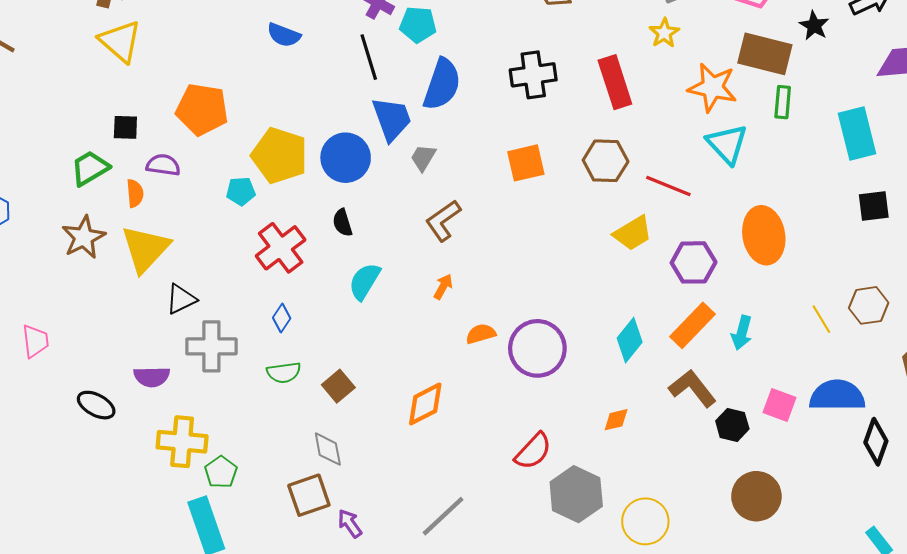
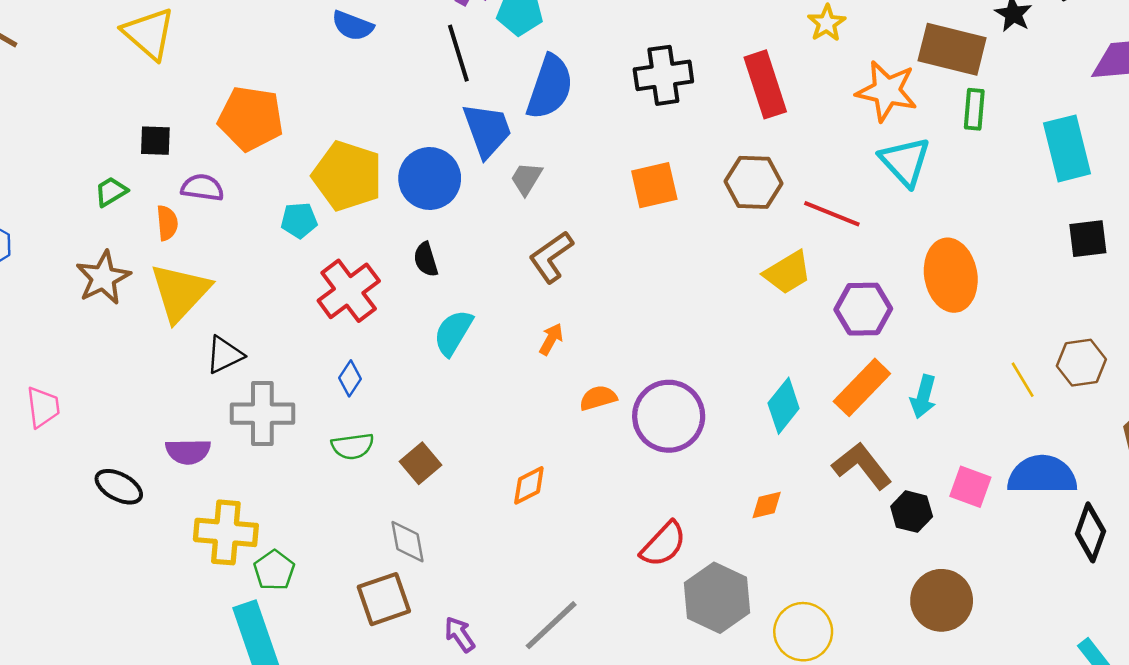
green trapezoid: (90, 168) -> (111, 192), size x0.7
orange diamond: (425, 404) -> (529, 485), size x0.7
purple arrow: (350, 523) -> (460, 634), moved

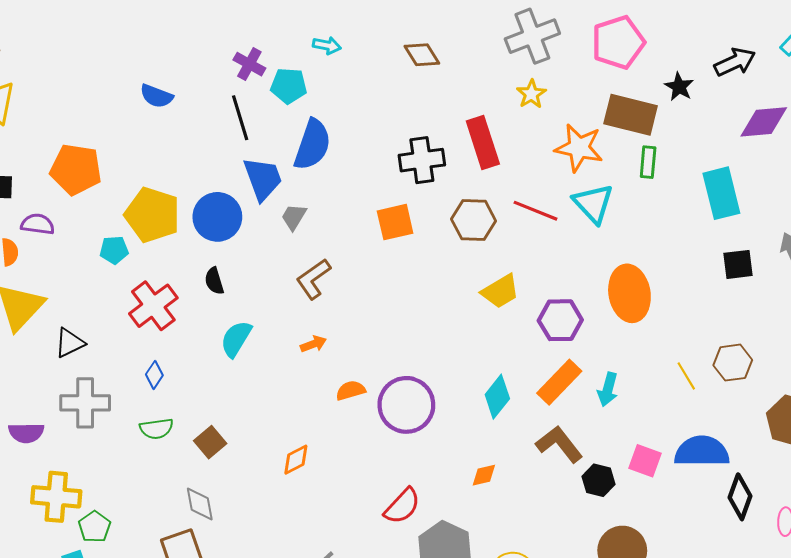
black cross: (663, 75) -> (422, 160), moved
red line: (832, 214) -> (535, 211), moved
orange arrow: (551, 339) -> (313, 344), turned 40
black triangle: (225, 355) -> (70, 343), moved

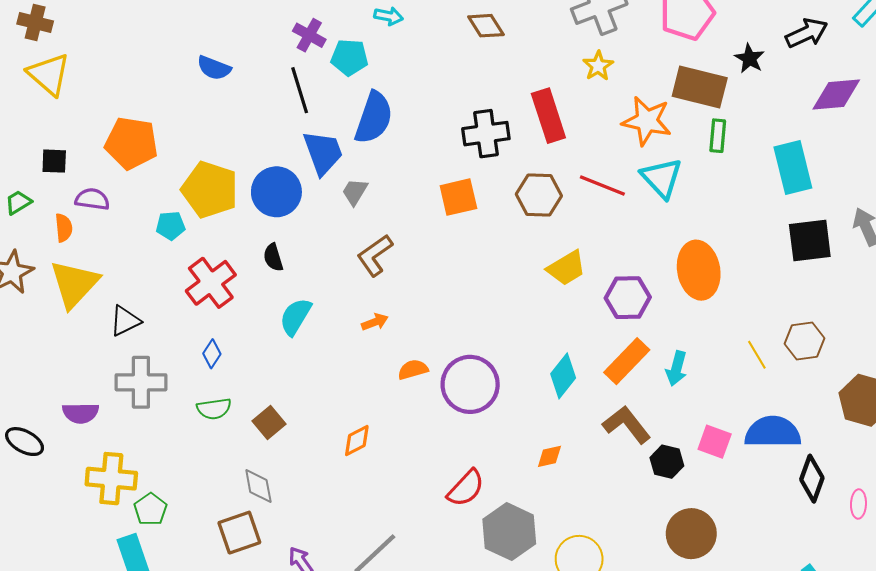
black square: (738, 264) -> (810, 240), size x1.4

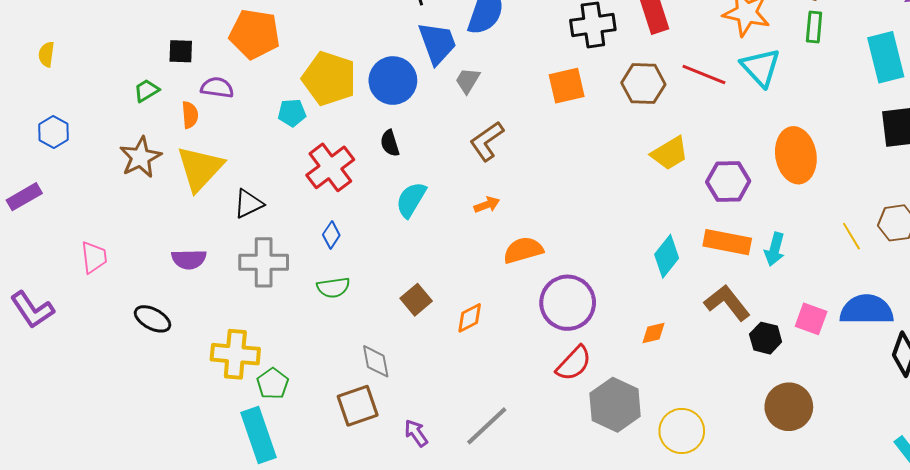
orange rectangle: (627, 361) -> (727, 242), turned 57
orange semicircle: (413, 370) -> (523, 250), size x1.4
purple circle: (470, 384) -> (568, 303), moved
purple semicircle: (81, 413) -> (189, 259), moved
brown square: (269, 423) -> (416, 300), moved

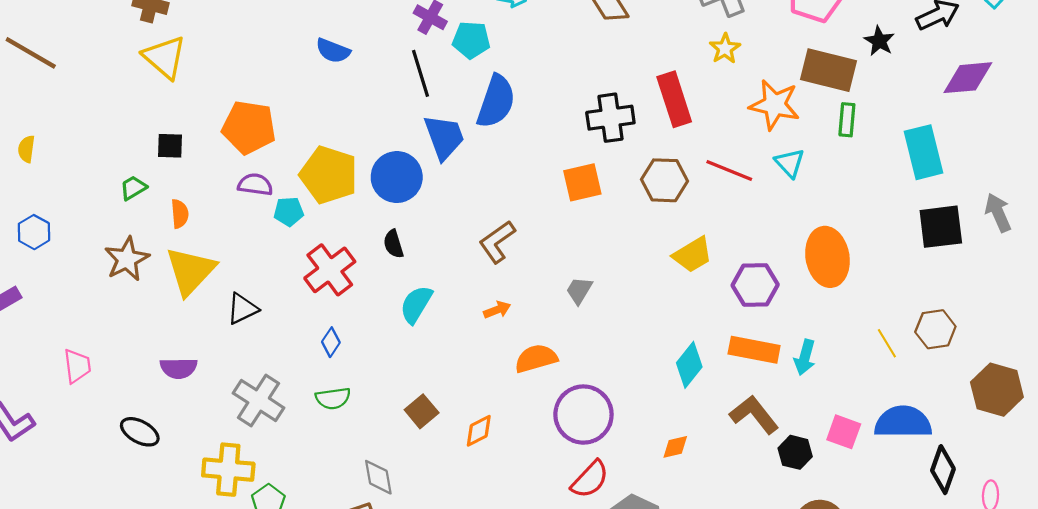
cyan triangle: (761, 67) -> (790, 163), size x0.7
gray trapezoid: (468, 81) -> (579, 290), moved
purple semicircle: (217, 88) -> (255, 185), moved
gray cross: (264, 262) -> (259, 400), moved, turned 33

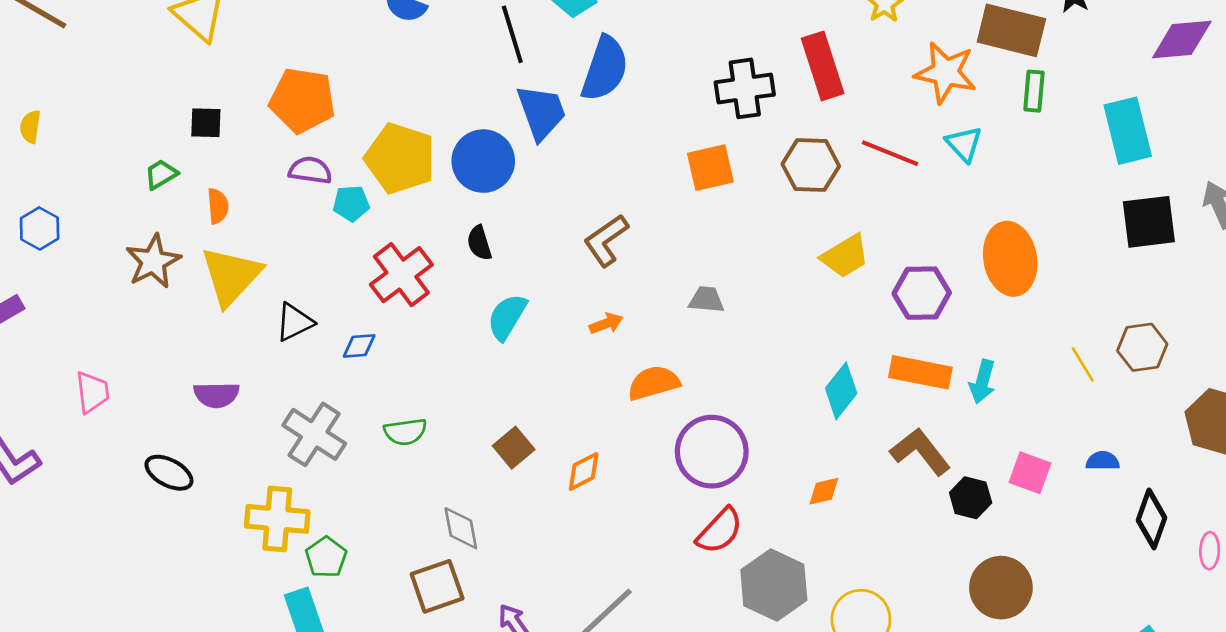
gray trapezoid: (579, 290) -> (706, 300), turned 64
blue diamond: (331, 342) -> (359, 346), moved, turned 52
blue semicircle: (903, 422) -> (1103, 461), size x0.5

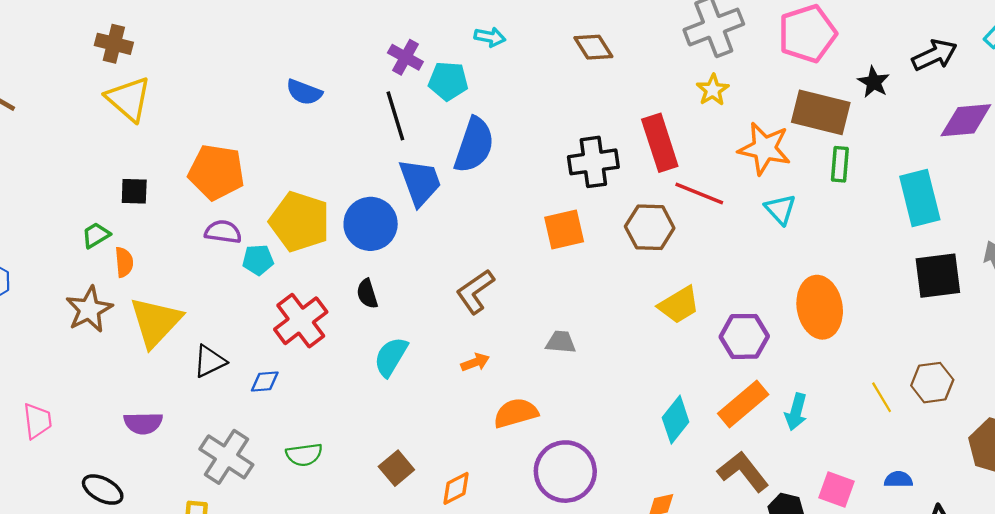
red line: (890, 153) -> (699, 193), moved
orange semicircle: (218, 206) -> (124, 262), moved
orange rectangle: (920, 372) -> (743, 404), turned -51

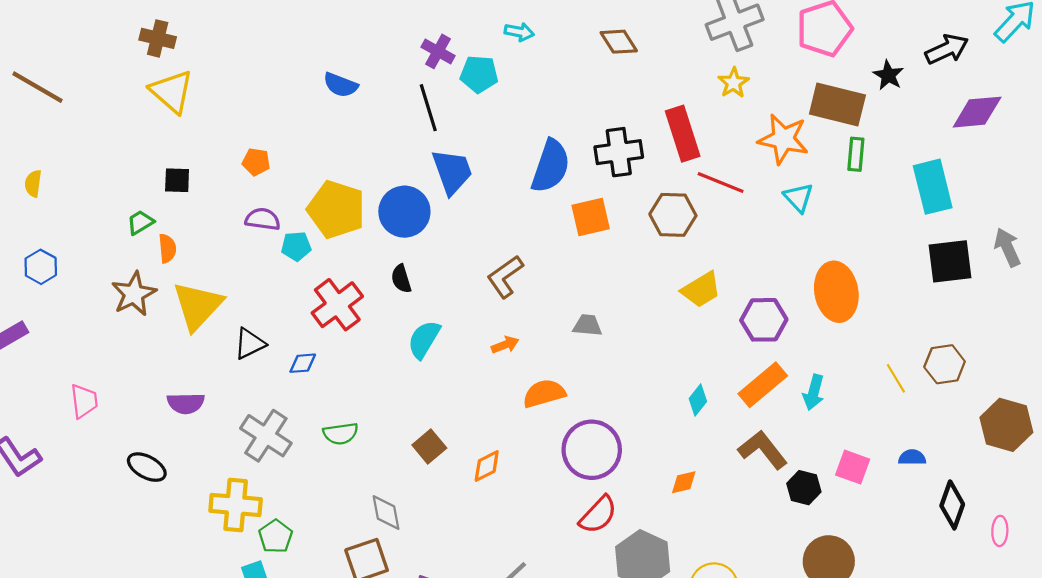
blue semicircle: (474, 145) -> (551, 166), moved
orange pentagon: (216, 172) -> (256, 162), size x0.5
cyan diamond: (676, 420) -> (698, 400), size x0.7

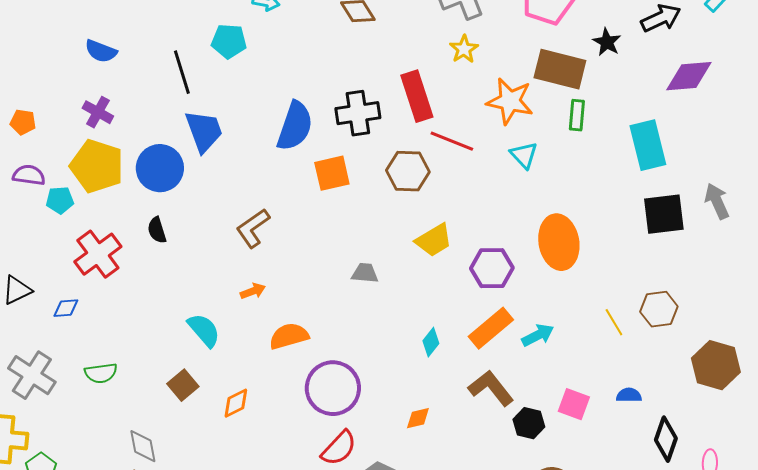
purple cross: (438, 51) -> (98, 112), moved
gray trapezoid: (587, 325) -> (365, 273), moved
cyan semicircle: (424, 339) -> (204, 330), moved, turned 108
cyan arrow: (814, 392) -> (538, 335), turned -132

